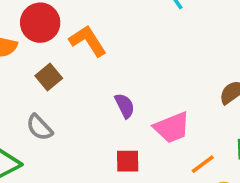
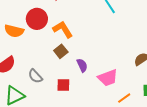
brown square: (49, 77) -> (61, 51), moved
red square: (128, 161) -> (63, 85), moved

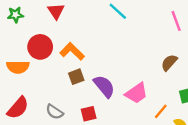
brown square: (61, 51) -> (76, 77), turned 32
purple semicircle: (82, 65) -> (104, 86), size x1.5

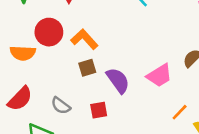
pink trapezoid: (136, 93) -> (159, 76), moved

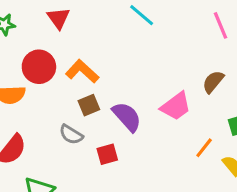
gray semicircle: (61, 106) -> (71, 135), moved

